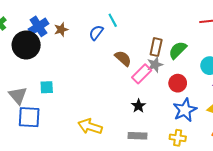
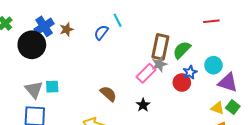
brown rectangle: (156, 47) -> (160, 47), size x1.4
brown semicircle: (123, 58) -> (108, 94), moved
gray triangle: (18, 96) -> (34, 90), moved
blue star: (185, 110) -> (190, 72), moved, size x0.6

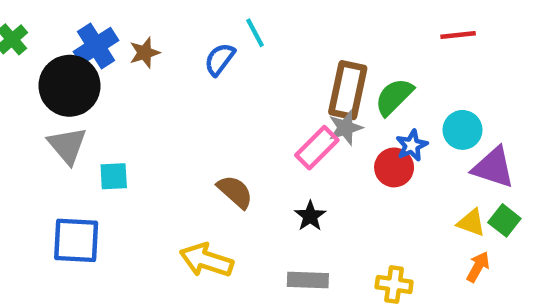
gray triangle: (34, 90) -> (67, 145), moved

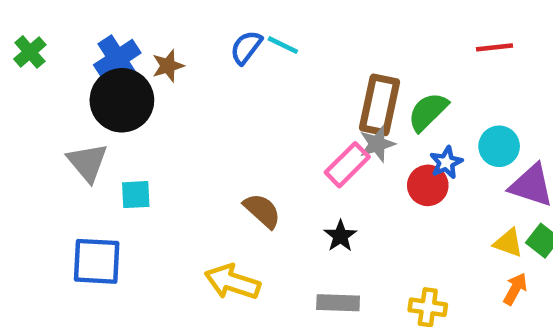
cyan line: (255, 33) -> (283, 45), turned -36
blue semicircle: (220, 59) -> (246, 47), moved
black circle: (69, 86) -> (122, 100), moved

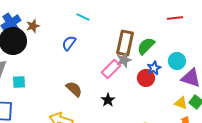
blue semicircle: (246, 47) -> (69, 43), moved

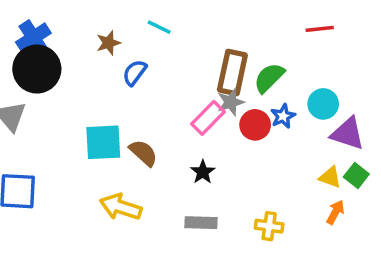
brown star: (33, 26) -> (108, 43), moved
red circle: (146, 78) -> (255, 125), moved
cyan square: (19, 82) -> (103, 142), moved, size x1.6

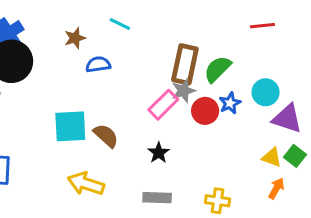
blue semicircle: (135, 72) -> (98, 64), turned 45

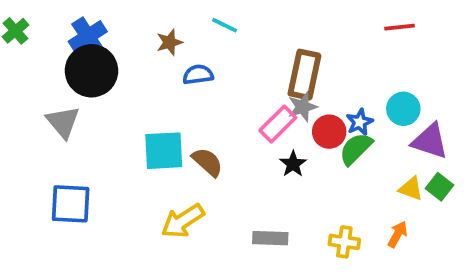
green semicircle: (217, 69) -> (356, 149), moved
black star: (159, 153) -> (293, 164), moved
yellow arrow: (86, 184) -> (183, 221), turned -51
orange arrow: (276, 188) -> (398, 234), moved

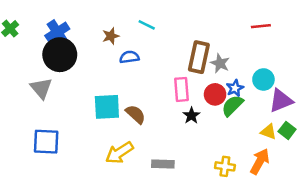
gray star: (303, 107) -> (220, 63), moved, turned -30
pink rectangle: (278, 124) -> (181, 89), turned -50
purple triangle: (430, 141) -> (281, 101), turned -40
orange arrow: (398, 234) -> (260, 161), size x1.5
gray rectangle: (270, 238) -> (163, 164), moved

